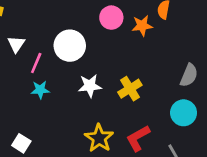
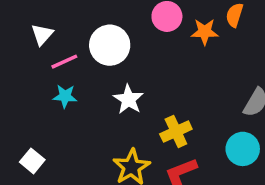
pink line: (36, 63) -> (64, 62), turned 35
white star: (90, 86) -> (128, 99), turned 30
yellow cross: (130, 89) -> (176, 132), moved

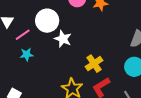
white star: (128, 99) -> (63, 39), moved

